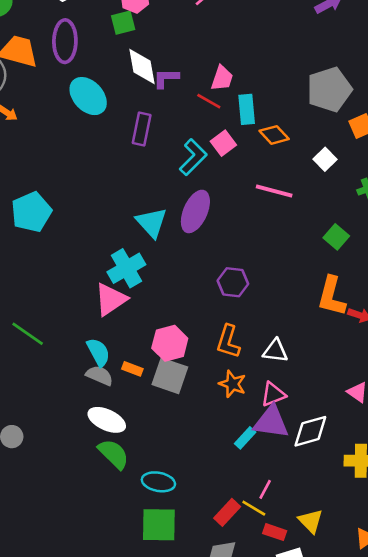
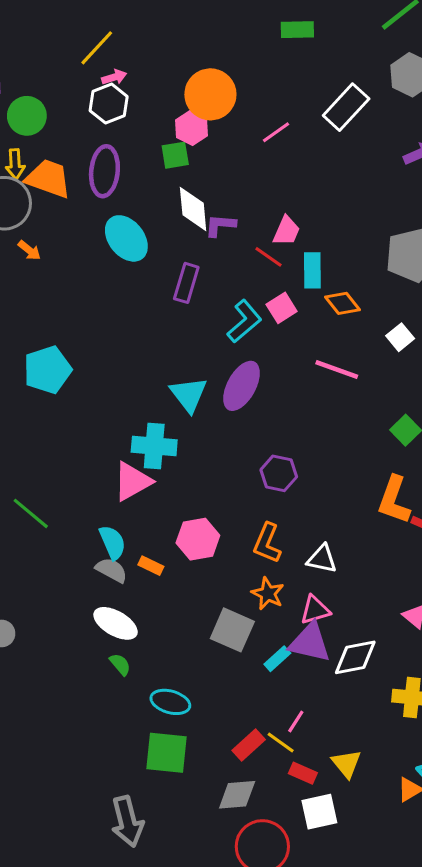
cyan cross: (126, 268) -> (154, 446), turned 30
gray square: (170, 376) -> (232, 630), moved
green semicircle: (114, 454) -> (120, 664), size x0.6

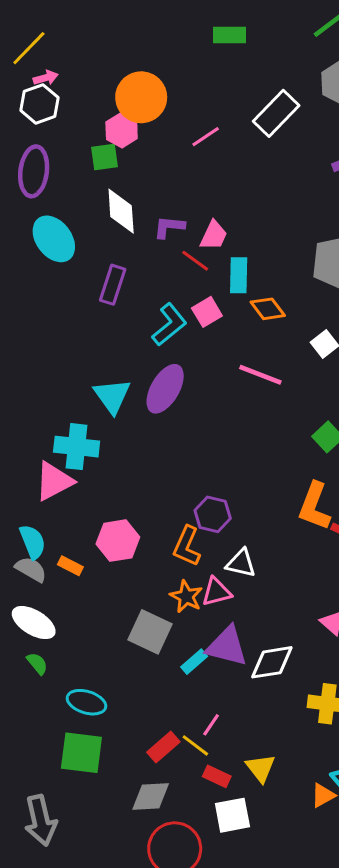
purple L-shape: (220, 225) -> (169, 227), moved
purple hexagon: (279, 473) -> (213, 514), moved
pink triangle: (315, 610) -> (217, 592), moved

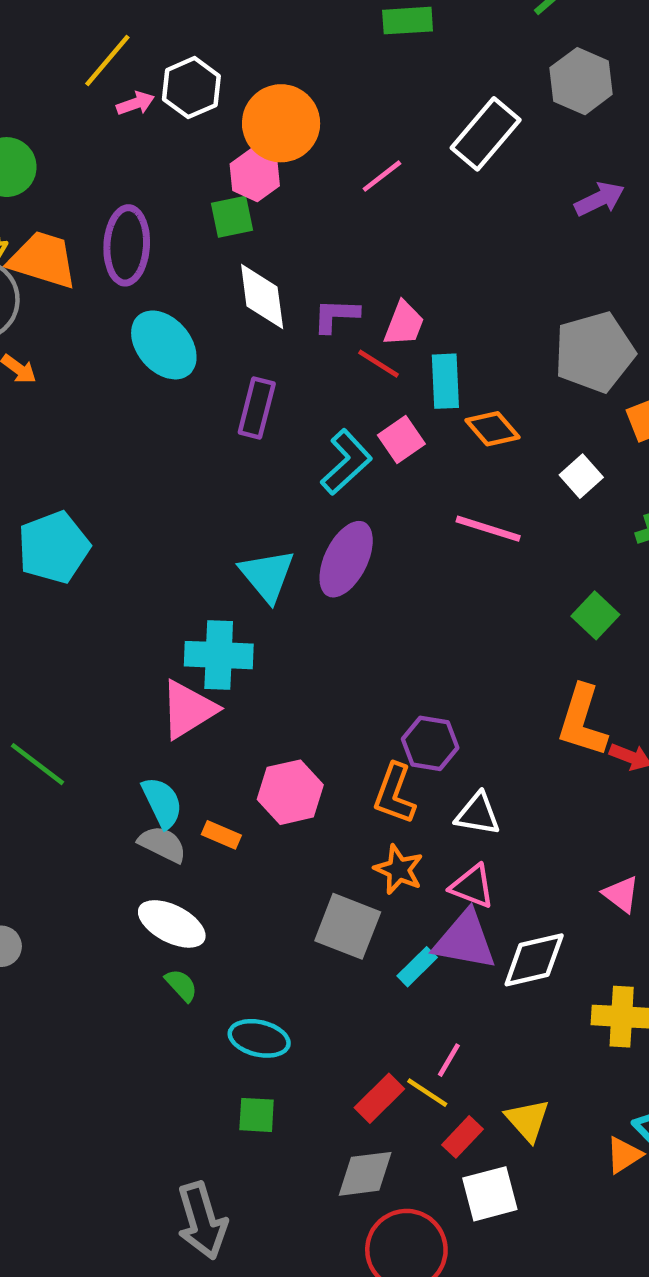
white hexagon: (39, 104) -> (191, 88), moved
pink triangle: (217, 592) -> (472, 886), moved, turned 40
green square: (81, 753) -> (257, 1115), size x0.6
red rectangle: (217, 776) -> (462, 1137), turned -68

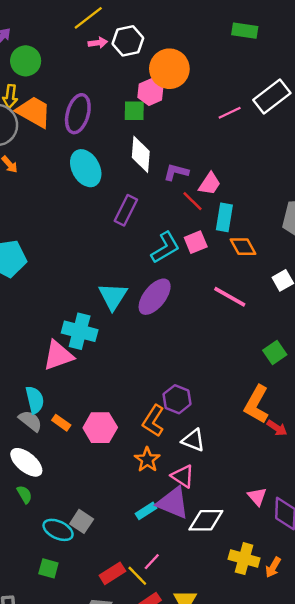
pink line: (382, 176) -> (230, 113), moved
pink hexagon: (290, 792) -> (100, 428), moved
gray square: (348, 926) -> (82, 521), moved, size x0.7

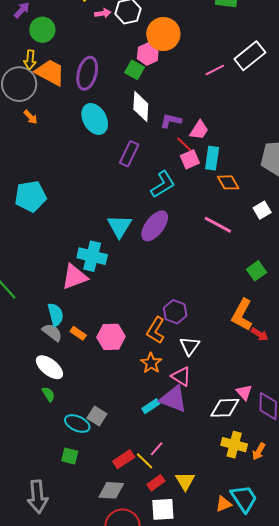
green square: (134, 111) -> (135, 70), turned 30
pink square: (196, 242) -> (190, 159), moved
white triangle: (193, 440) -> (190, 346), turned 45
white diamond: (206, 520) -> (225, 408), moved

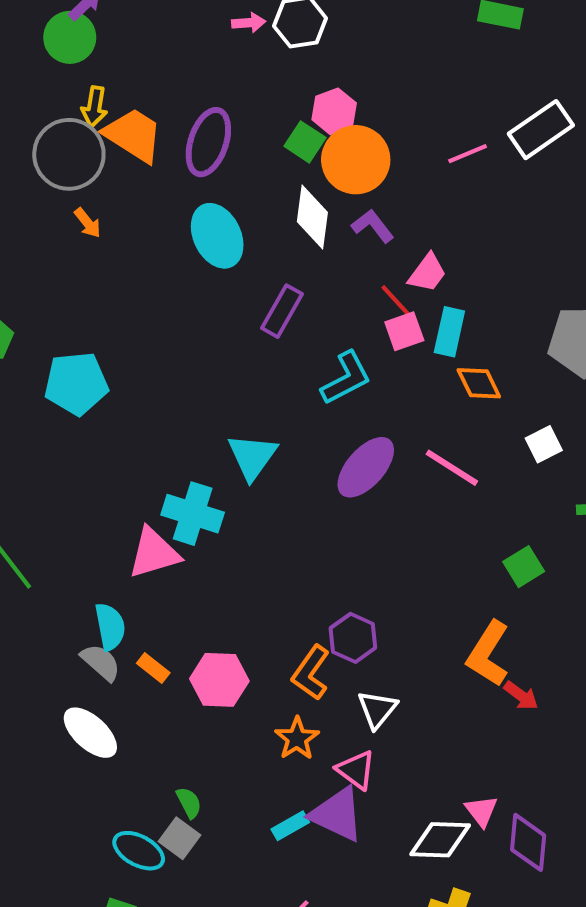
green circle: (42, 30) -> (70, 37), moved
orange circle: (163, 34) -> (356, 160), moved
purple L-shape: (171, 121) -> (373, 226), moved, turned 35
purple ellipse: (155, 226) -> (366, 467), moved
green semicircle: (48, 394) -> (189, 803), moved

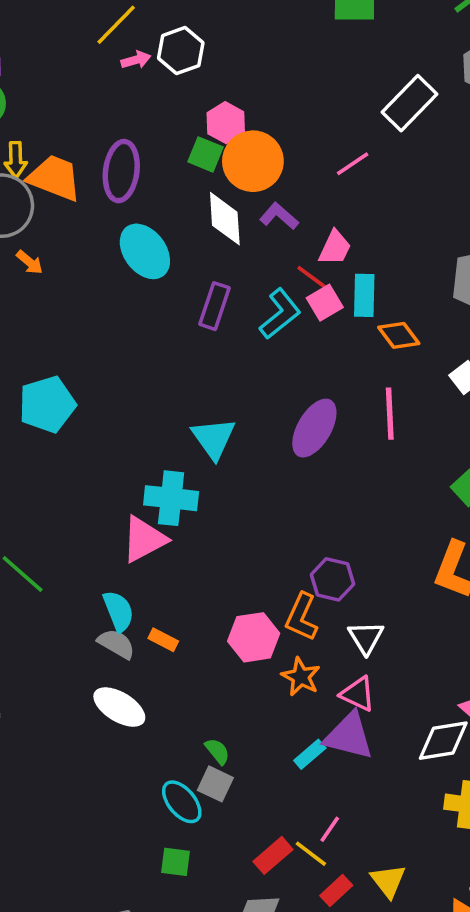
pink line: (468, 154) -> (353, 164), moved
cyan L-shape: (346, 378) -> (280, 314), moved
pink line: (452, 468) -> (390, 414), turned 66
pink hexagon: (219, 680) -> (254, 637), moved
cyan ellipse: (139, 851) -> (182, 802), turned 33

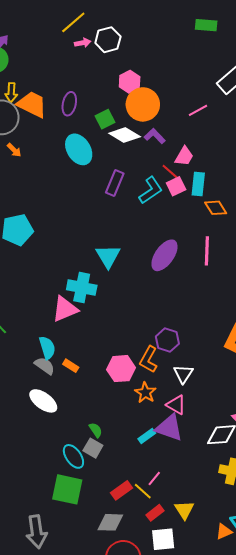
green square: (206, 154) -> (105, 119), moved, turned 36
purple ellipse: (121, 171) -> (69, 104), size x0.7
white diamond: (225, 219) -> (125, 135), turned -60
green square: (176, 862) -> (67, 489), size x1.8

